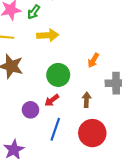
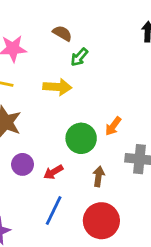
green arrow: (34, 12) -> (79, 57), moved
green circle: (58, 75) -> (81, 138), moved
purple circle: (30, 110) -> (23, 164), moved

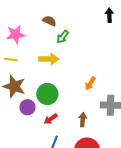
green circle: (81, 138) -> (47, 94), moved
purple circle: (23, 164) -> (28, 107), moved

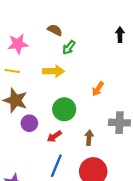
black arrow: (109, 15) -> (120, 35), moved
orange arrow: (90, 83) -> (98, 89), moved
green circle: (47, 94) -> (64, 109), moved

